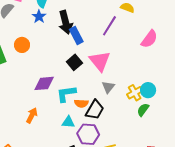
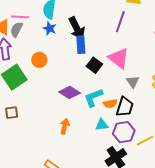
blue rectangle: (76, 35) -> (81, 45), moved, turned 36
purple diamond: (44, 83) -> (70, 92), turned 50

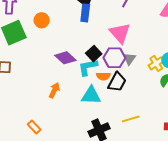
black square: (94, 65) -> (94, 54), moved
cyan triangle: (102, 125) -> (91, 95), size x1.5
purple hexagon: (124, 132) -> (114, 58), moved

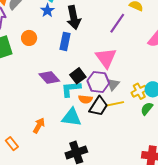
blue rectangle: (85, 13) -> (65, 41), moved
orange arrow: (54, 90) -> (39, 125), moved
yellow line: (131, 119) -> (115, 104), moved

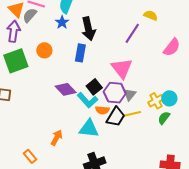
cyan L-shape: (71, 89) -> (88, 100), turned -125

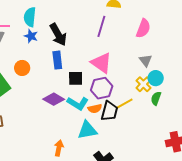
black square: (94, 87) -> (76, 78), moved, turned -35
gray triangle: (130, 94) -> (146, 61), moved

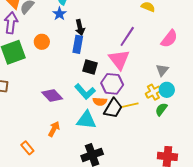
purple line: (101, 26) -> (127, 36), moved
black arrow: (58, 35) -> (80, 27), moved, size x0.7
purple diamond: (54, 99) -> (52, 95), moved

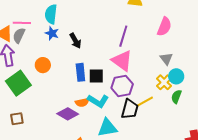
blue rectangle: (78, 44) -> (80, 72), moved
orange semicircle: (100, 101) -> (82, 102), moved

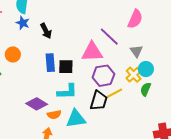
purple line: (123, 36) -> (109, 37), moved, turned -65
pink triangle: (122, 61) -> (92, 52), turned -40
purple hexagon: (122, 86) -> (103, 76), moved
cyan L-shape: (98, 101) -> (67, 92), turned -35
orange semicircle: (82, 102) -> (54, 115), moved

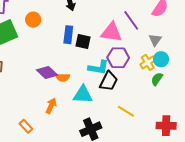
cyan L-shape: (67, 92) -> (98, 68), moved
yellow line: (114, 93) -> (126, 111), moved, turned 48
orange semicircle: (54, 115) -> (63, 77), moved

